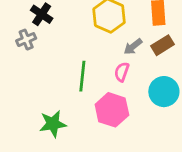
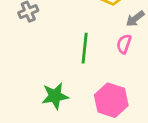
pink hexagon: (112, 110) -> (111, 100), moved

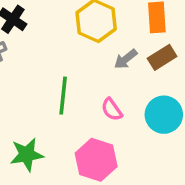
pink semicircle: (124, 44) -> (112, 109), moved, turned -54

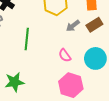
green line: (63, 96) -> (27, 39), moved
pink hexagon: (96, 160) -> (71, 85), moved

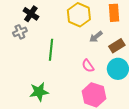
brown rectangle: (94, 25) -> (117, 46), moved

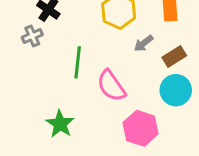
pink semicircle: (88, 66) -> (111, 86), moved, size x1.6
green star: (39, 92) -> (60, 124), turned -30

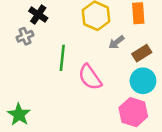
green star: (60, 124) -> (19, 115), moved
pink hexagon: (141, 128) -> (133, 112), moved

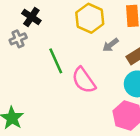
green line: (62, 58) -> (56, 61), turned -30

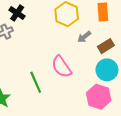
green line: (56, 61) -> (36, 82), moved

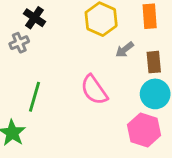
brown rectangle: (106, 46) -> (154, 62), turned -63
green line: (36, 82) -> (34, 97), moved, turned 40

